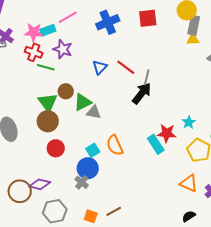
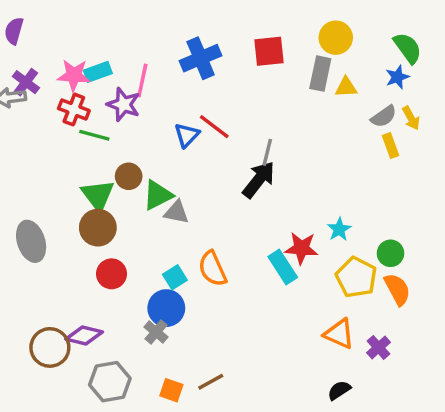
pink line: (68, 17) -> (142, 80), moved, turned -48
gray rectangle: (194, 25) -> (320, 74), moved
red line: (126, 67) -> (214, 127), moved

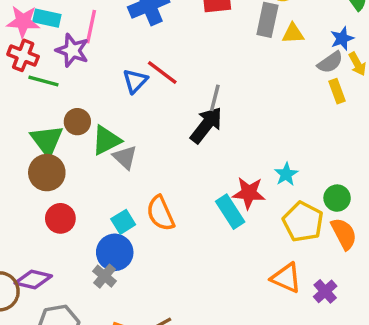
cyan rectangle: (98, 72) -> (47, 18), turned 32
blue star: (397, 77) -> (342, 39), moved
gray triangle: (177, 212) -> (125, 157), turned 32

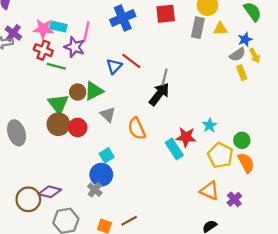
yellow triangle: (293, 33) -> (220, 29), moved
green triangle: (106, 140) -> (94, 91), moved
orange semicircle: (161, 213) -> (137, 129), moved
red circle: (60, 218) -> (78, 127), moved

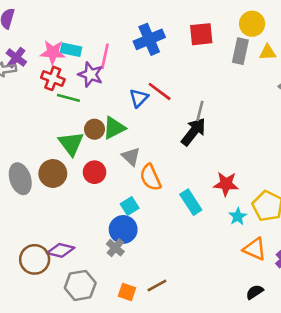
brown circle: (58, 124) -> (53, 173), moved
cyan star: (210, 125) -> (238, 216), moved
orange semicircle: (137, 129) -> (150, 177), moved
cyan rectangle: (174, 149) -> (191, 202), moved

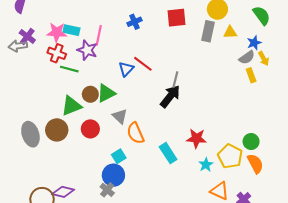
blue cross: (149, 39) -> (134, 22), size x0.6
green triangle: (71, 144) -> (71, 106), turned 45

